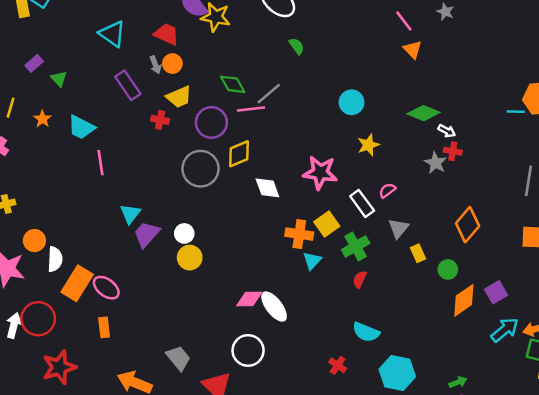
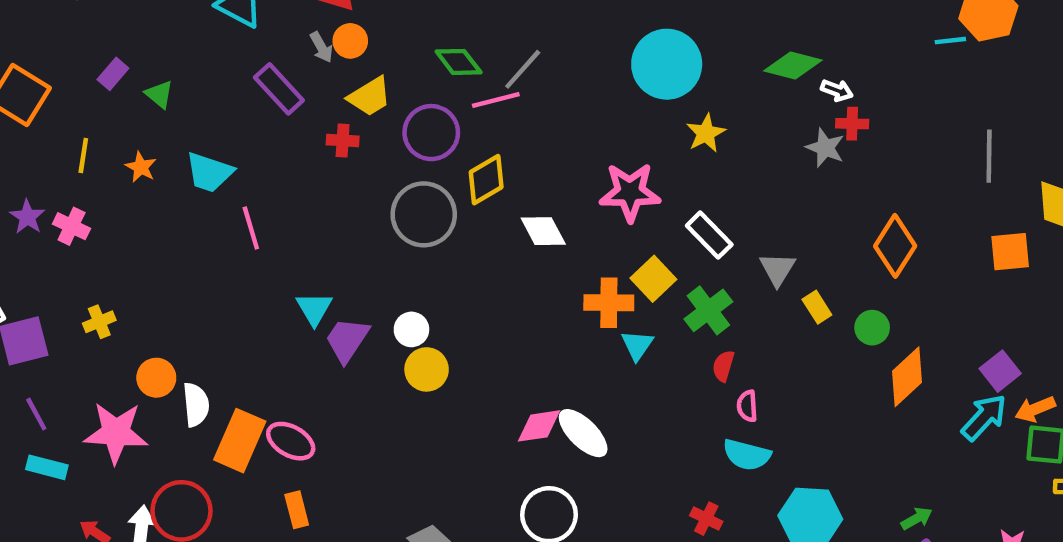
cyan circle: (352, 102) -> (667, 64), size x1.6
pink semicircle: (387, 190) -> (747, 406), moved, turned -48
purple square: (496, 292) -> (1000, 371), moved

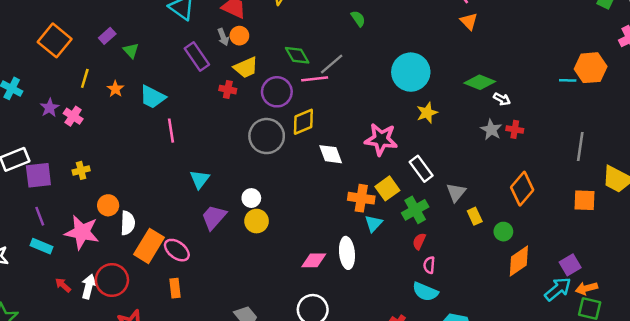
red cross: (852, 124) -> (515, 129), moved
purple trapezoid: (347, 340) -> (214, 217), moved
white ellipse: (583, 433) -> (347, 253), moved, turned 32

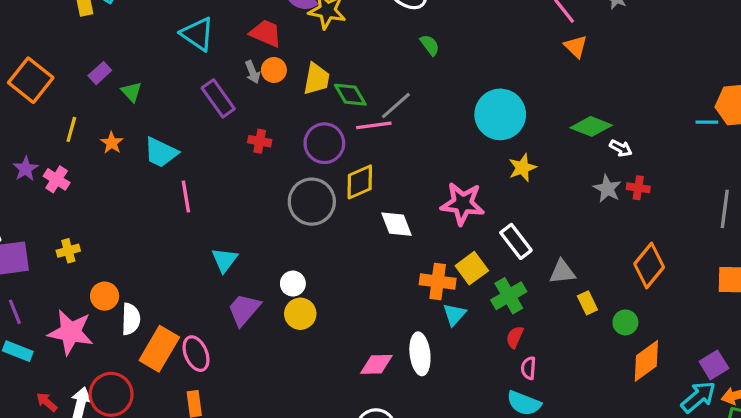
yellow trapezoid: (246, 67) -> (317, 79), moved, turned -55
gray triangle: (456, 192) -> (562, 272), turned 45
pink ellipse: (177, 250) -> (196, 354), turned 30

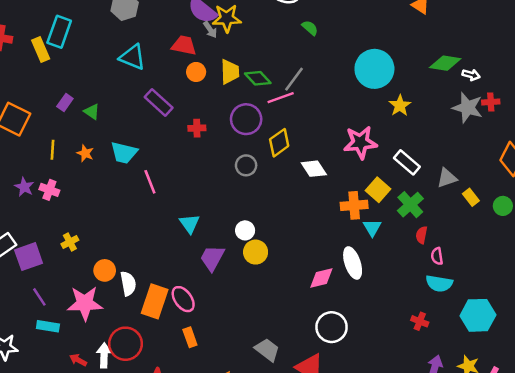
gray arrow: (253, 72) -> (210, 30), moved
gray star: (607, 189) -> (467, 108), size x1.4
gray circle: (312, 202) -> (246, 165), size x0.6

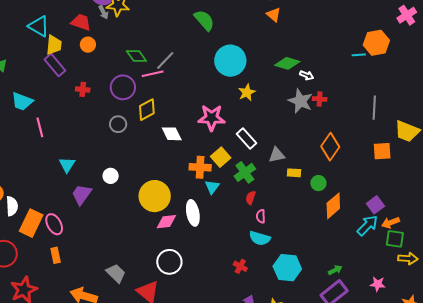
green semicircle: (310, 28) -> (204, 20), moved, size x1.6
yellow trapezoid: (230, 72) -> (54, 45), moved
yellow rectangle: (471, 197) -> (294, 173), turned -56
yellow circle: (256, 252) -> (155, 196), moved, size x1.6

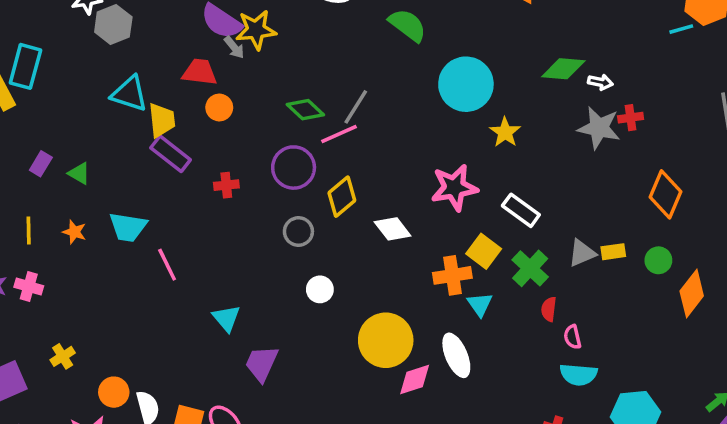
gray triangle: (277, 155) -> (582, 253), moved
white circle: (111, 176) -> (320, 289), moved

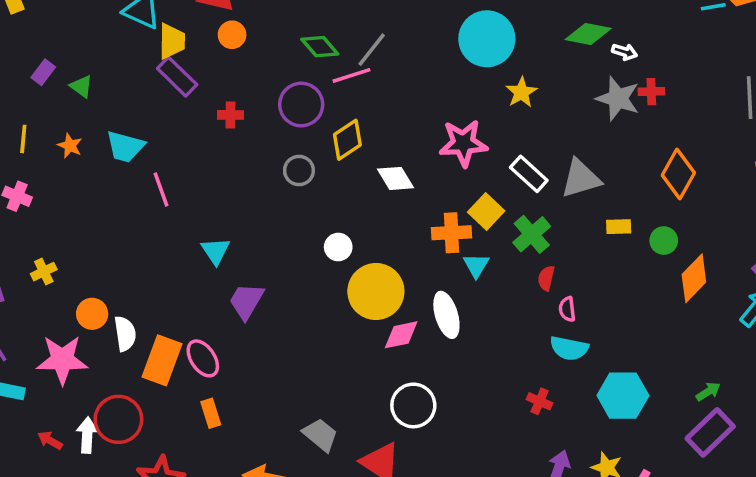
gray triangle: (582, 253) -> (581, 179), moved, size x1.4
white circle: (320, 289) -> (338, 247), moved

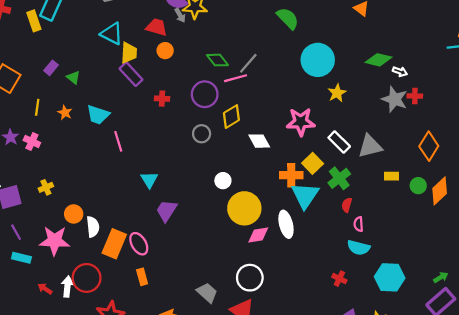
cyan triangle: (476, 265) -> (305, 195), size x1.8
orange diamond: (694, 278) -> (440, 191), moved
white circle: (413, 405) -> (250, 278), moved

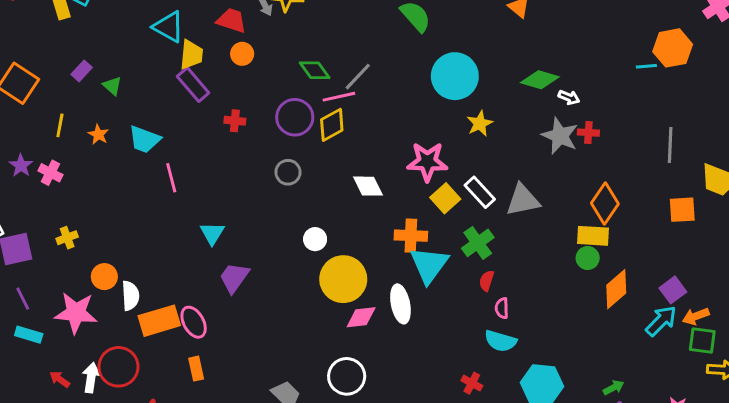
yellow diamond: (231, 117) -> (332, 125), moved
yellow square: (313, 163) -> (445, 198), moved
yellow rectangle: (392, 176) -> (593, 236), moved, size x1.5
orange diamond: (440, 191) -> (616, 289), moved
orange rectangle: (114, 244) -> (159, 321), turned 48

